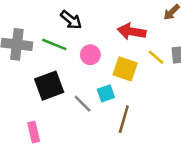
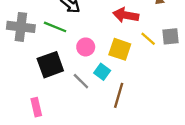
pink circle: (90, 55) -> (86, 47), moved
cyan square: (106, 93) -> (102, 72), turned -35

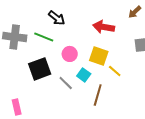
yellow line: (148, 39) -> (115, 71), moved
pink rectangle: (36, 107) -> (17, 107), moved

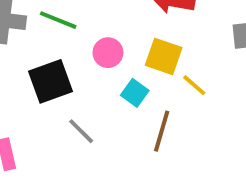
gray line: (66, 83) -> (81, 131), moved

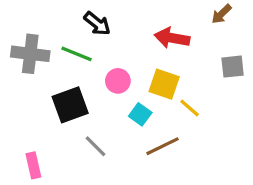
brown line: (162, 131) -> (162, 146), turned 48

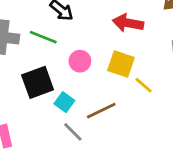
cyan square: (140, 114) -> (64, 102), moved
gray line: (96, 146) -> (73, 132), moved
brown line: (162, 146) -> (101, 111), moved

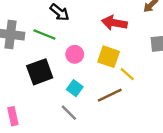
cyan square: (64, 102) -> (75, 88), moved
brown line: (101, 111) -> (110, 95), moved

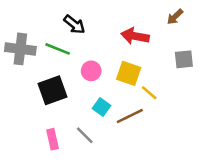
cyan square: (75, 88) -> (101, 107), moved
pink rectangle: (13, 116) -> (53, 139), moved

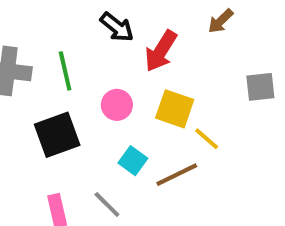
brown arrow: (175, 17) -> (221, 21), moved
black arrow: (74, 24) -> (117, 27), moved
red arrow: (135, 36) -> (161, 51), moved, turned -68
green line: (58, 49) -> (65, 71), turned 55

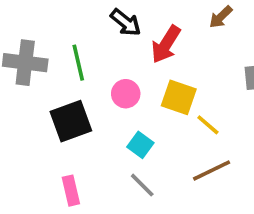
brown line: (177, 175) -> (212, 170), moved
gray line: (107, 205) -> (142, 185), moved

